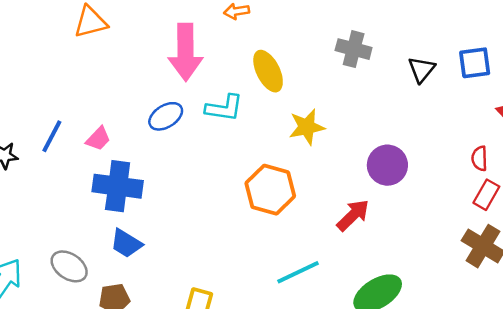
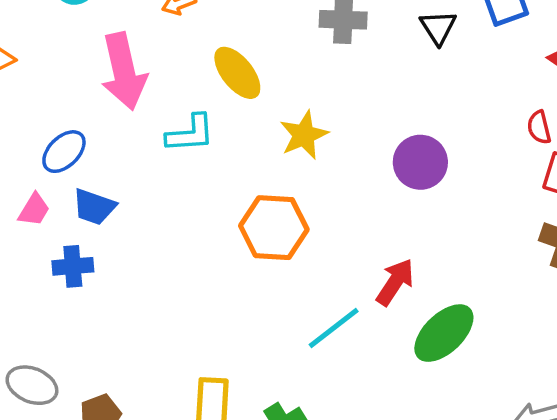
blue ellipse: (166, 116) -> (64, 152), moved
blue cross: (118, 186) -> (73, 266), size x0.6
red arrow: (353, 215) -> (395, 282), moved
blue trapezoid: (126, 243) -> (94, 207), moved

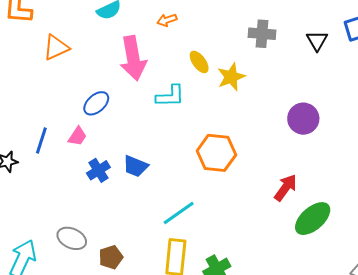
yellow ellipse: (237, 73) -> (199, 62), size x0.7
yellow star: (304, 135) -> (231, 77), moved
blue trapezoid: (94, 207) -> (135, 166), moved
blue cross: (73, 266) -> (98, 170), turned -30
cyan line: (334, 328) -> (179, 213), moved

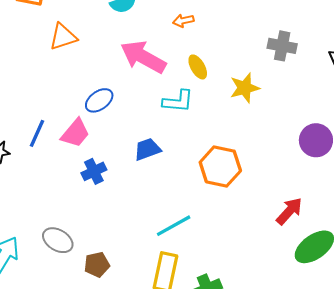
pink arrow: (133, 58) -> (143, 57), turned 123
yellow ellipse: (199, 62) -> (198, 67), moved
pink trapezoid: (77, 136) -> (75, 133), size x1.4
blue trapezoid: (135, 166) -> (147, 149), moved, turned 132

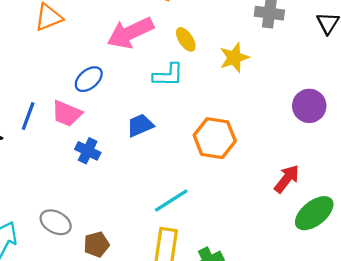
pink arrow: (143, 57) -> (130, 33), turned -51
pink trapezoid: (75, 133) -> (67, 113), turned 76
blue cross: (94, 171) -> (88, 151), turned -35

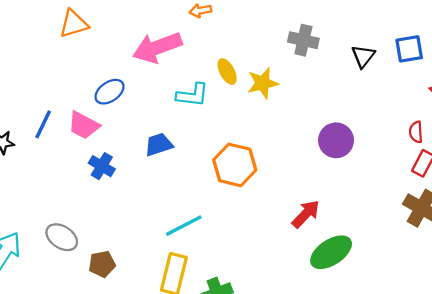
yellow ellipse: (186, 39) -> (227, 72), moved

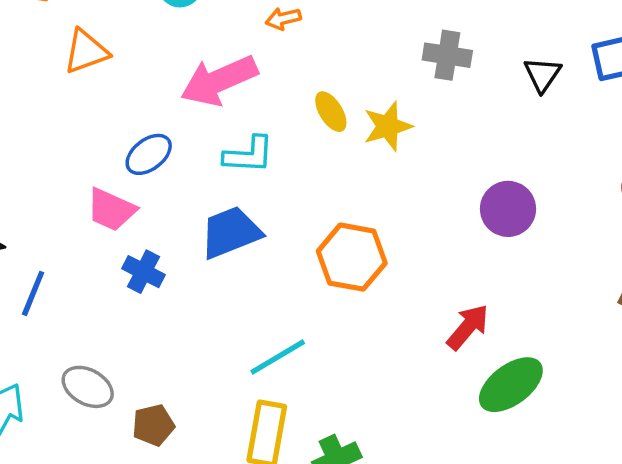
cyan L-shape: (192, 95) -> (249, 155), moved
blue line: (43, 124) -> (33, 293), moved
blue trapezoid: (159, 144) -> (231, 232), size x1.4

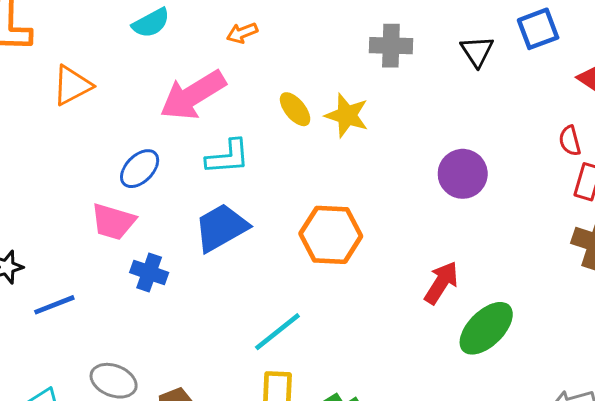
yellow star: (388, 126) -> (347, 115), turned -30
blue line: (33, 293) -> (54, 305), turned 54

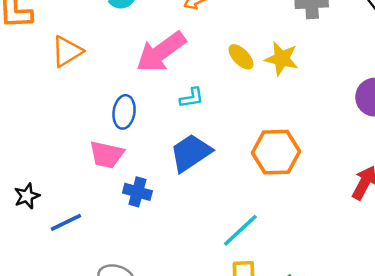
cyan L-shape: (228, 157) -> (192, 98), size x0.7
blue ellipse: (140, 169) -> (124, 112), turned -32

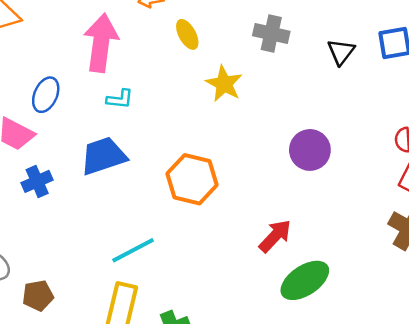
pink arrow: (161, 52) -> (101, 43), turned 118
yellow ellipse: (241, 57) -> (187, 34), moved
blue cross: (137, 192) -> (37, 181), turned 36

